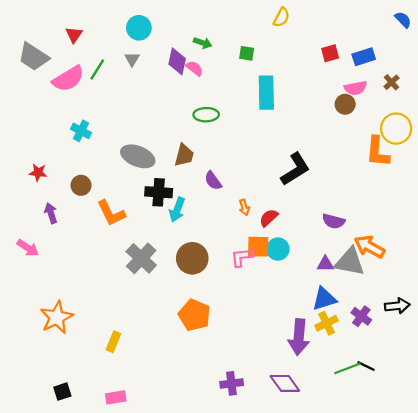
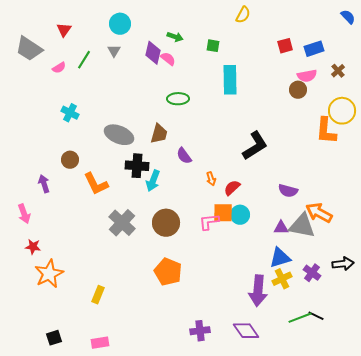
pink semicircle: (68, 79) -> (59, 68), size x0.5
red star: (38, 173) -> (33, 247), moved
pink arrow: (28, 248) -> (24, 214), turned 36

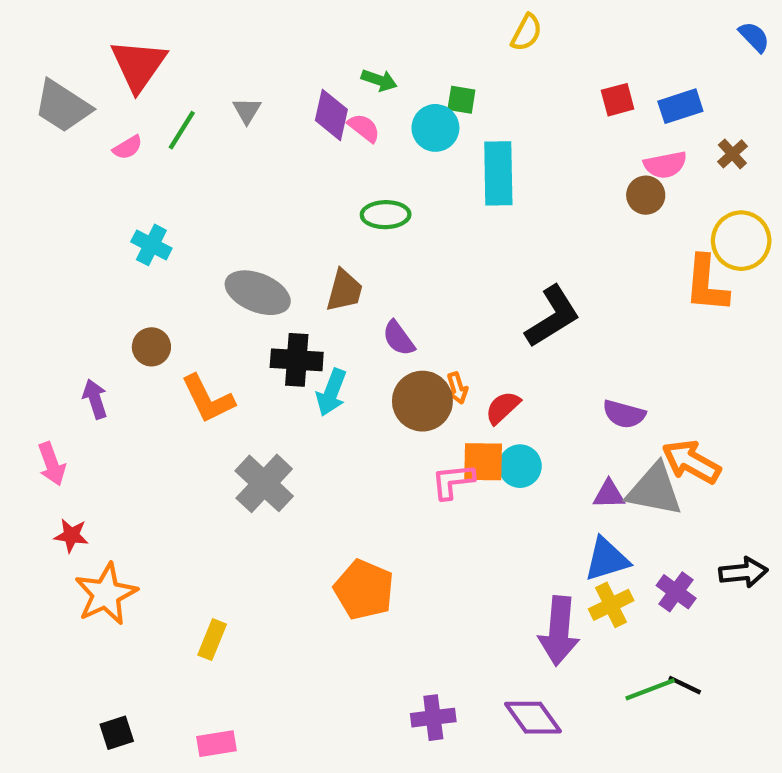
cyan circle: (120, 24) -> (435, 128), moved
red triangle: (64, 30) -> (138, 65), size x1.8
brown circle: (166, 223) -> (422, 401), moved

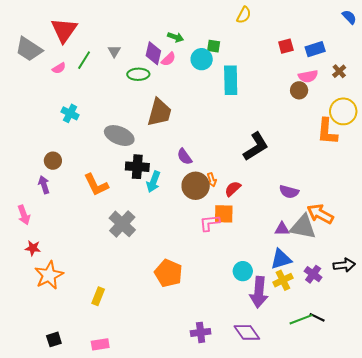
pink semicircle: (364, 128) -> (168, 59), turned 98
green ellipse: (386, 215) -> (138, 74), moved
brown trapezoid: (344, 291) -> (159, 112), moved, size x1.4
brown circle: (151, 347) -> (53, 161), moved
cyan circle: (520, 466) -> (243, 271), moved

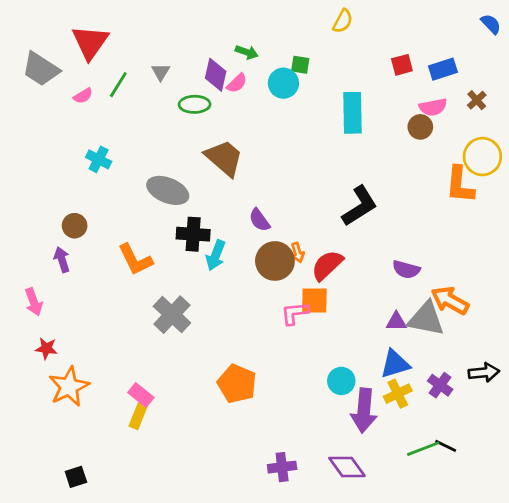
cyan rectangle: (231, 80) -> (353, 113), moved
brown trapezoid: (159, 112) -> (224, 158), turned -64
red semicircle: (233, 189) -> (327, 265), size x1.4
pink rectangle: (100, 344) -> (141, 395), moved, turned 48

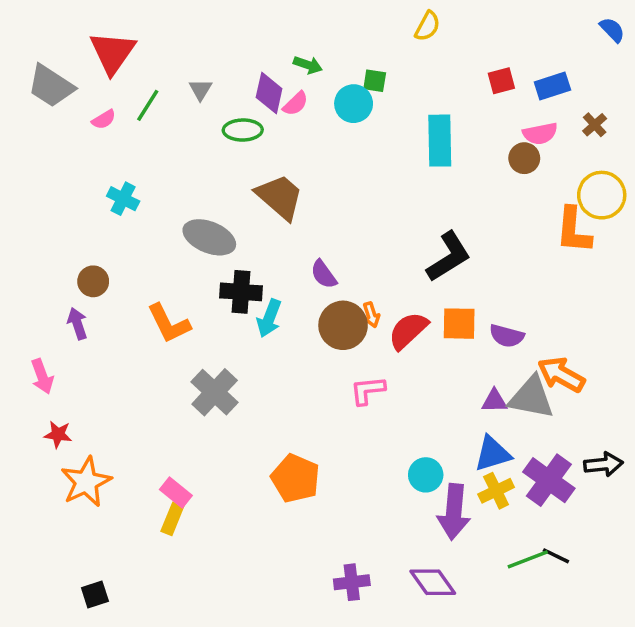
orange square: (314, 300) -> (459, 324), moved
purple cross: (440, 385) -> (549, 480), size x1.6

